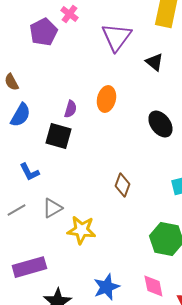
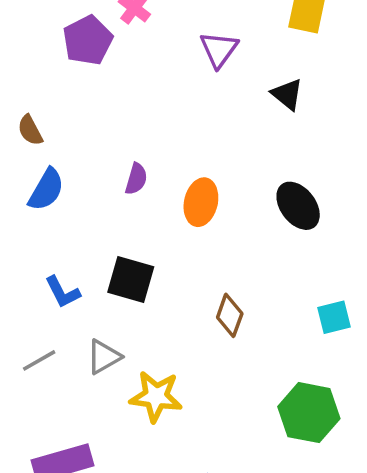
purple triangle: (116, 37) -> (219, 49), size x0.7
orange ellipse: (106, 99) -> (201, 202), moved
black square: (58, 136) -> (131, 280), moved

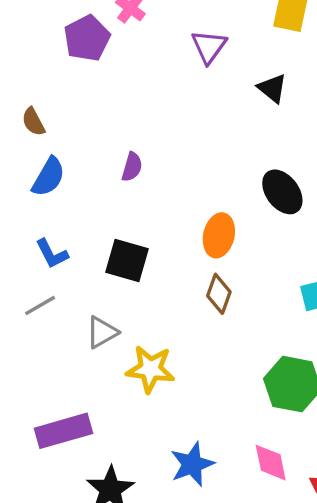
orange ellipse: (201, 202) -> (219, 235), moved
blue L-shape: (62, 292) -> (52, 254), moved
gray line: (39, 360) -> (40, 306), moved

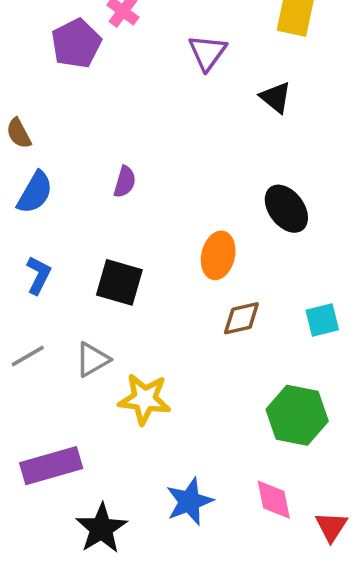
blue L-shape: (52, 254) -> (39, 275), turned -126
brown diamond: (219, 294) -> (241, 318), moved, turned 57
gray line: (40, 306) -> (28, 356), moved

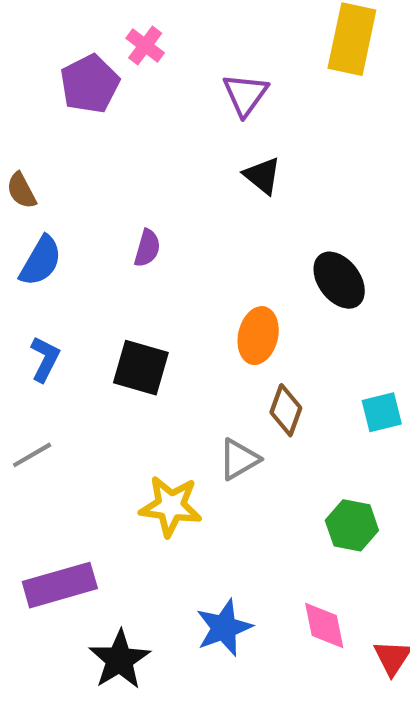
black triangle: (276, 97) -> (262, 176), moved
brown diamond: (241, 318) -> (286, 410), turned -57
gray triangle: (92, 360) -> (239, 459), moved
green hexagon: (297, 415) -> (352, 525), size x0.7

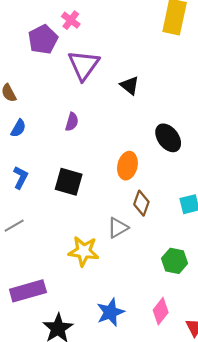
purple triangle: (245, 95) -> (84, 65), moved, size x1.4
blue semicircle: (41, 261) -> (18, 128), size x0.7
pink diamond: (324, 626) -> (161, 311), turned 50

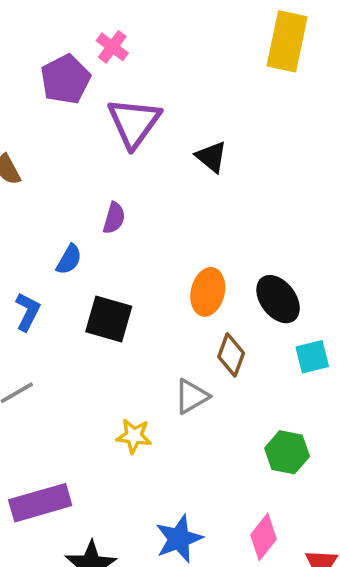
blue semicircle: (18, 128) -> (69, 259), moved
black ellipse: (168, 138) -> (278, 299), moved
yellow star: (84, 251) -> (134, 436), size x0.7

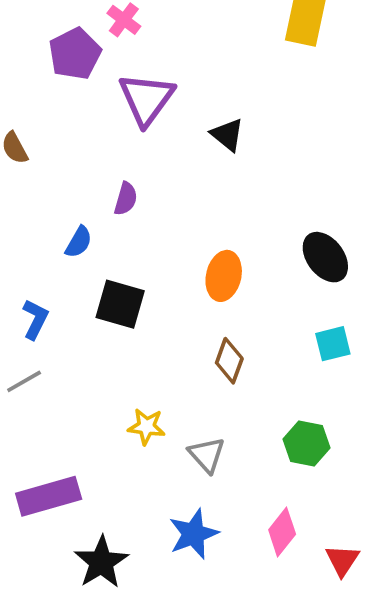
black ellipse: (278, 299) -> (325, 257), moved
blue L-shape: (28, 312) -> (35, 319), moved
brown diamond: (231, 355) -> (229, 361), moved
gray triangle: (192, 396) -> (207, 455), moved, turned -42

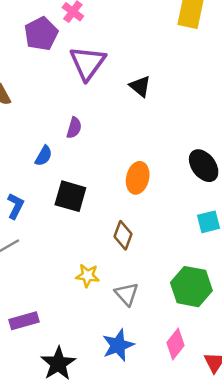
brown diamond: (229, 361) -> (123, 235), moved
green hexagon: (307, 444) -> (191, 287), size x1.4
purple rectangle: (49, 496) -> (24, 321), size x0.7

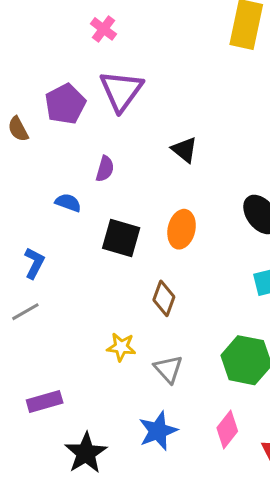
purple pentagon: (41, 34) -> (65, 104), moved
black triangle: (140, 86) -> (184, 150), moved
blue semicircle: (44, 156) -> (68, 203), turned -100
black square: (70, 196) -> (121, 238), moved

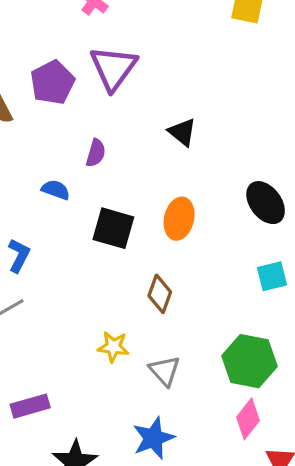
pink diamond: (227, 429) -> (248, 419), moved

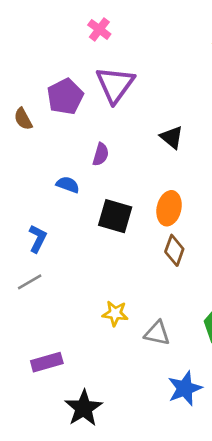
brown diamond: (160, 294) -> (174, 250), moved
gray triangle: (165, 371) -> (157, 333), turned -36
blue star: (153, 438) -> (185, 388), moved

